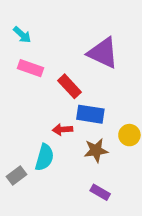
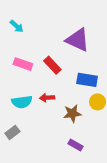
pink rectangle: (30, 68) -> (23, 64), moved
blue rectangle: (90, 114) -> (87, 80), moved
cyan semicircle: (44, 157) -> (22, 102), moved, turned 66

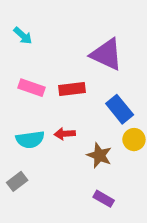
red rectangle: (52, 65) -> (72, 89), turned -54
blue rectangle: (87, 80) -> (120, 109), turned 42
brown star: (72, 113) -> (99, 155), turned 30

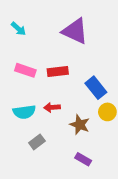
purple triangle: (107, 54) -> (75, 31), moved
gray rectangle: (17, 181) -> (37, 142), moved

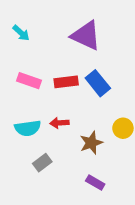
blue rectangle: (96, 88) -> (98, 83), moved
brown star: (80, 125) -> (91, 143), turned 30

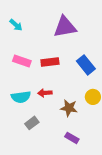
purple triangle: (86, 36) -> (65, 27), turned -35
blue rectangle: (98, 83) -> (86, 65), moved
brown star: (91, 143) -> (69, 108), turned 30

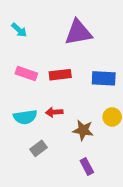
blue rectangle: (86, 65) -> (104, 78), turned -48
purple rectangle: (72, 138) -> (87, 166), turned 32

